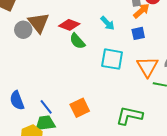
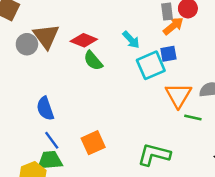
cyan square: (112, 59) -> (151, 65), moved, turned -35
blue semicircle: (17, 100) -> (45, 109), moved

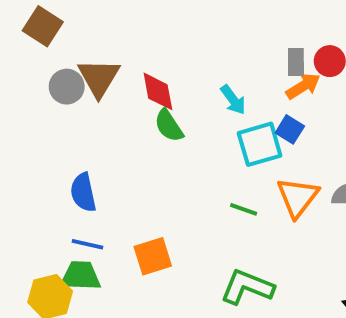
red diamond: (84, 40) -> (158, 91), turned 50
blue square: (168, 54) -> (290, 129), turned 35
green line: (193, 117) -> (244, 209), moved
blue line: (52, 140) -> (88, 244), turned -48

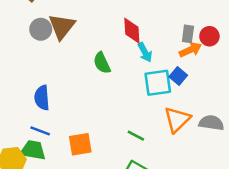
red diamond: (158, 91) -> (132, 31), moved
green line: (244, 209) -> (136, 136), moved

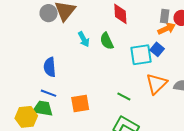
cyan arrow: (145, 52) -> (84, 39), moved
green semicircle: (102, 63) -> (107, 41), moved

